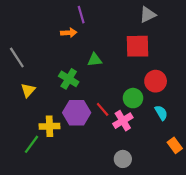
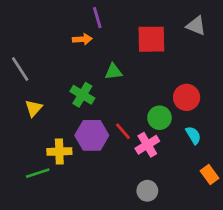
gray triangle: (148, 15) -> (196, 26), moved, turned 48
red square: (138, 46) -> (151, 39), moved
green line: (31, 144) -> (38, 173), turned 36

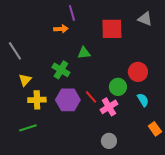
yellow cross: (59, 152) -> (37, 100), moved

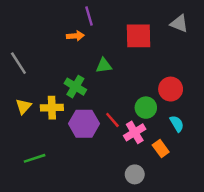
yellow triangle: (25, 80) -> (23, 106), moved
yellow cross: (37, 100) -> (52, 108), moved
orange rectangle: (155, 129) -> (161, 148), moved

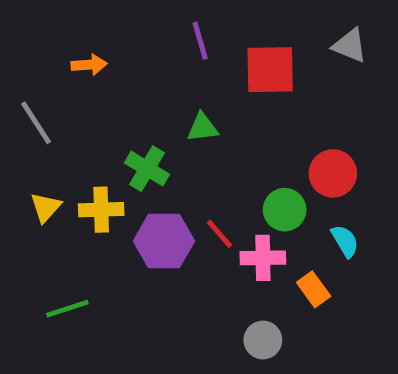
purple line: (89, 16) -> (200, 41), moved
orange arrow: (75, 36) -> (89, 65), moved
pink cross: (135, 132) -> (263, 258), turned 30

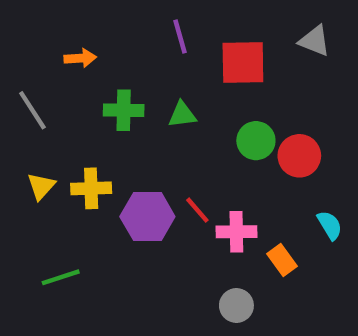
green cross: (147, 169) -> (124, 110), moved, turned -30
green circle: (285, 210) -> (256, 141), moved
cyan semicircle: (345, 241) -> (330, 225), moved

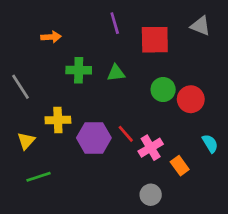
gray line: (32, 110) -> (21, 87), moved
yellow triangle: (41, 186) -> (26, 141), moved
pink cross: (236, 232) -> (151, 148), turned -30

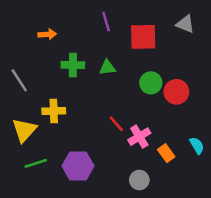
purple hexagon: (94, 138) -> (78, 166), moved
yellow triangle: (26, 141) -> (24, 130), size x1.5
cyan semicircle: (210, 144) -> (197, 146), moved

